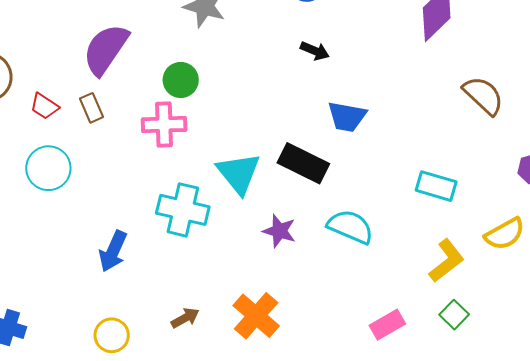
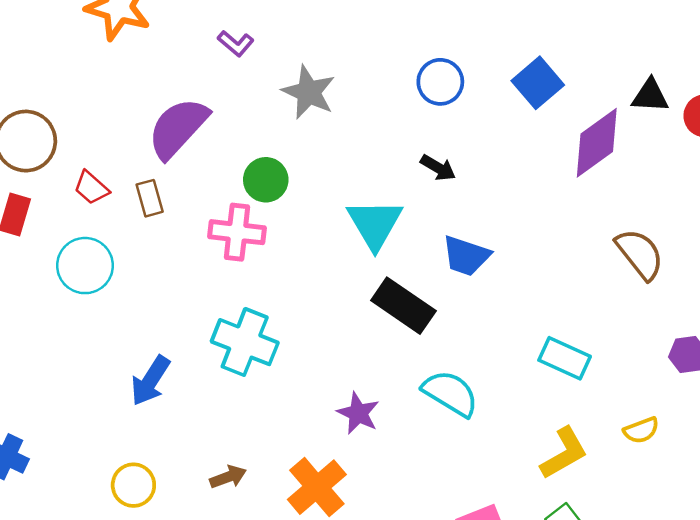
cyan triangle: (239, 173) -> (375, 224), moved
purple star: (279, 231) -> (358, 413), moved
yellow semicircle: (505, 234) -> (641, 430), size x0.7

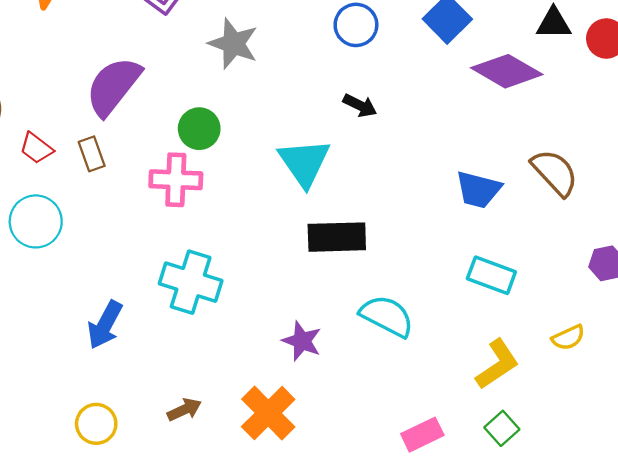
purple diamond: (597, 143) -> (507, 71), turned 70
blue trapezoid: (466, 256) -> (478, 190), moved
black rectangle: (403, 306) -> (337, 237), turned -32

